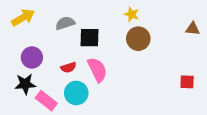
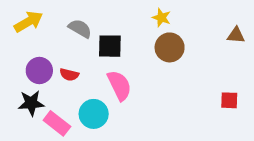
gray semicircle: (65, 23) -> (80, 28), turned 48
red semicircle: (68, 67) -> (69, 75), moved, turned 32

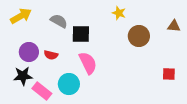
brown circle: (170, 47) -> (139, 36), moved

